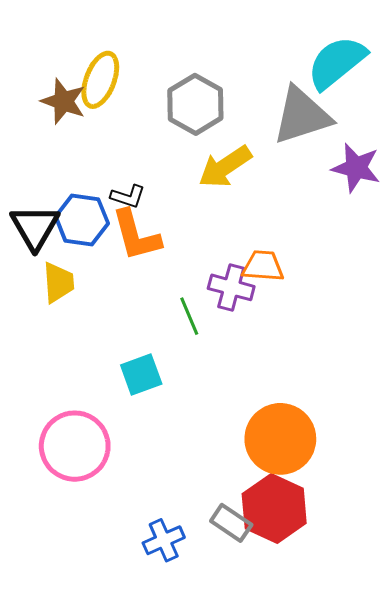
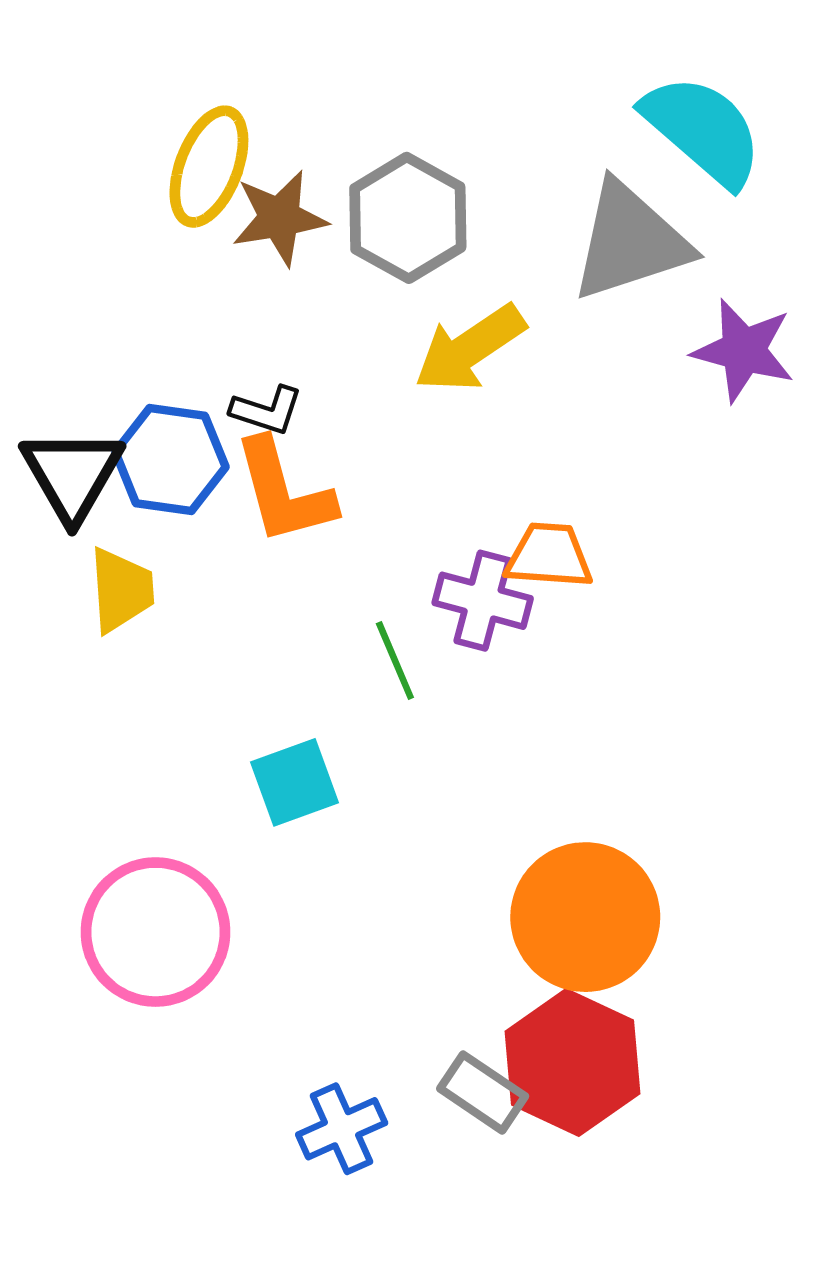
cyan semicircle: (337, 62) -> (703, 130), turned 80
brown star: (63, 101) -> (280, 218), moved, turned -30

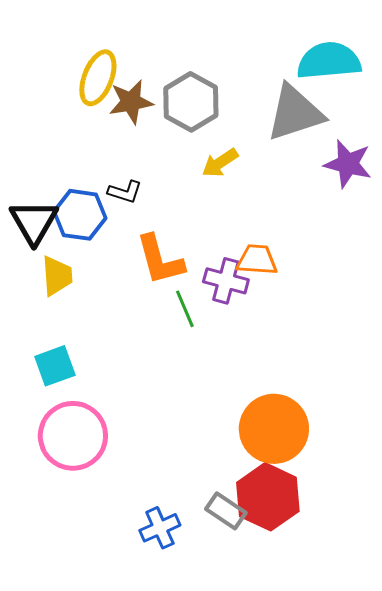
cyan semicircle: (703, 130) -> (329, 61), turned -46
yellow arrow: (470, 348) -> (220, 163), size x0.7
orange L-shape: (284, 492) -> (160, 260), moved
cyan square: (294, 782) -> (55, 366), moved

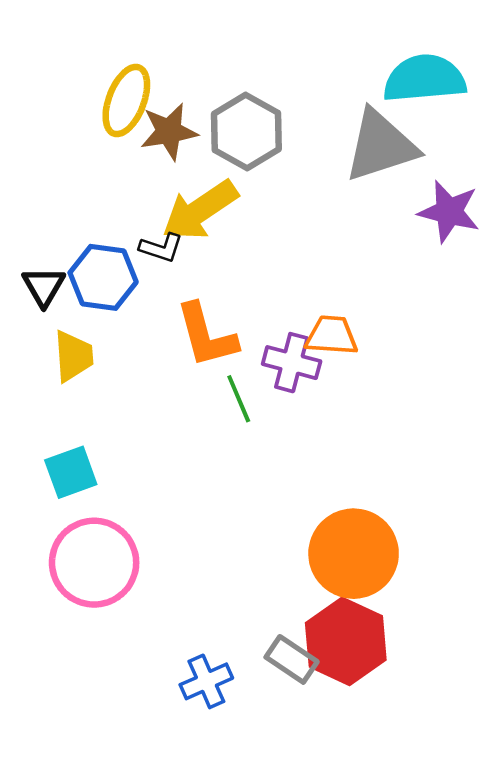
yellow arrow: (220, 163) -> (200, 210), moved, size x1.6
black triangle: (34, 222) -> (44, 286), size x0.7

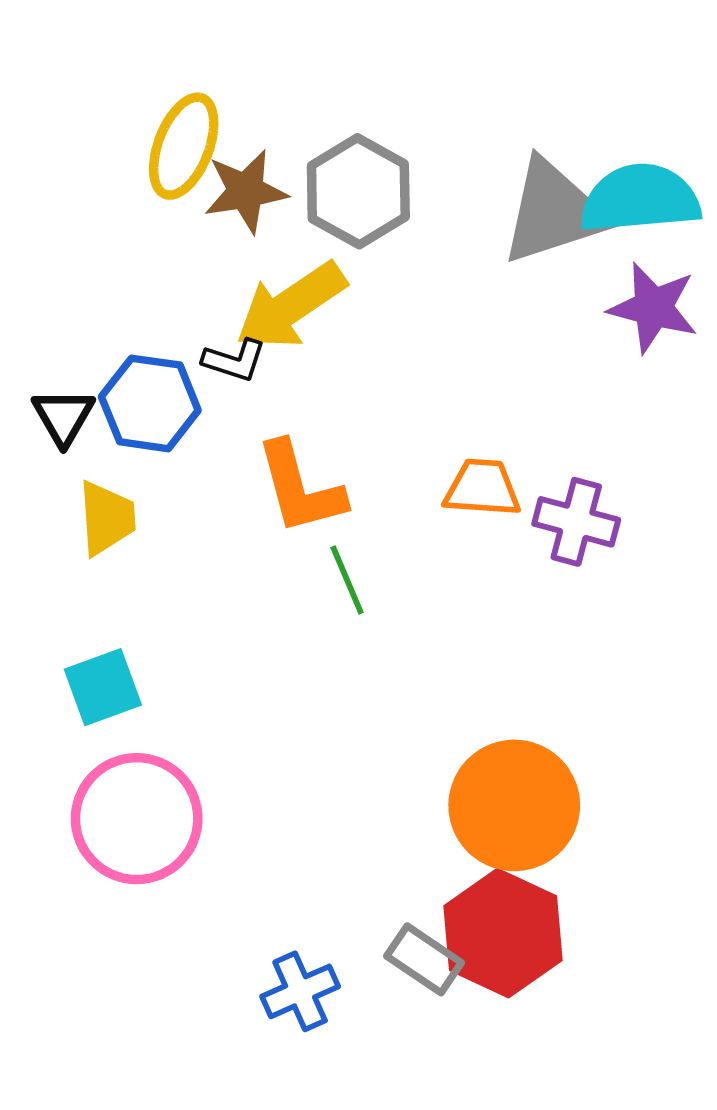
cyan semicircle: (425, 79) -> (640, 199), moved
purple cross: (292, 363) -> (576, 522), moved

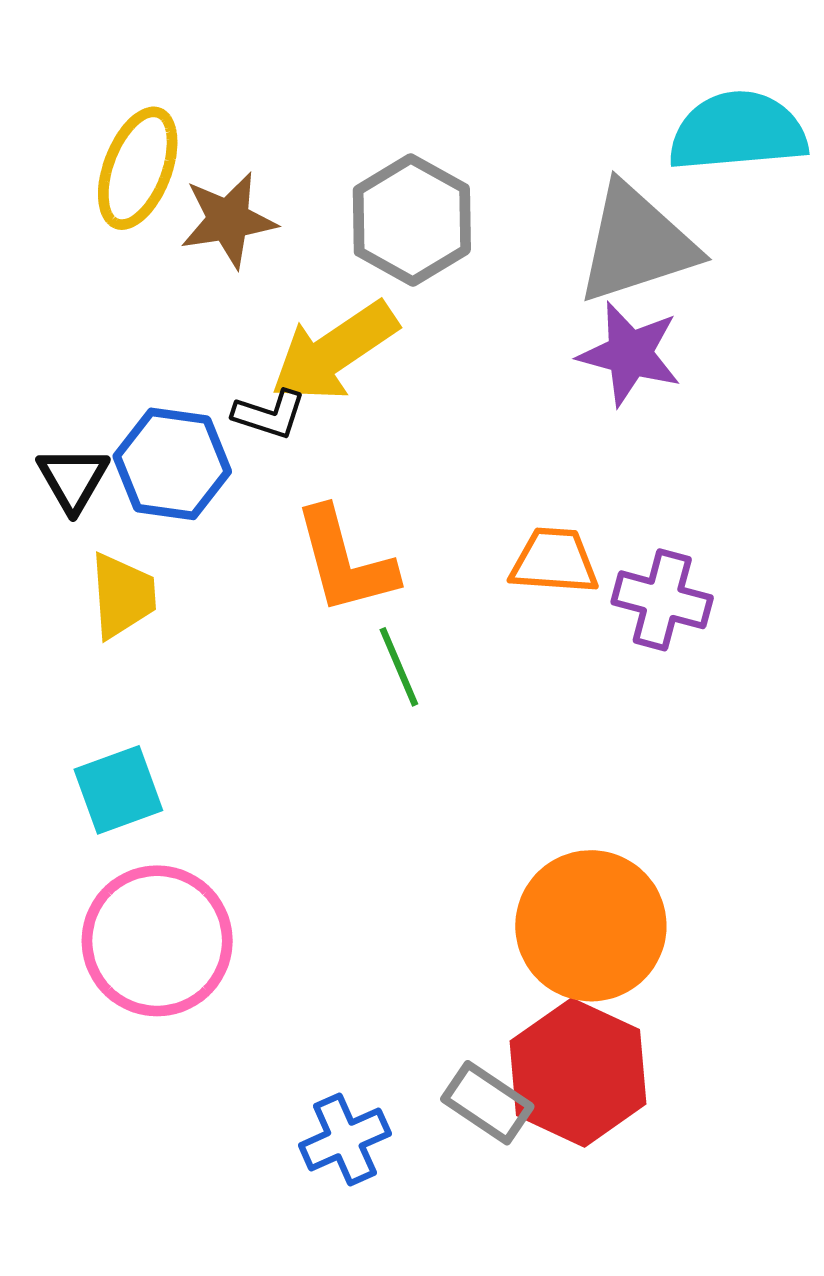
yellow ellipse: (184, 146) -> (138, 168), moved
brown star: (246, 191) -> (228, 220), moved
cyan semicircle: (640, 199) -> (738, 132), moved
purple star: (653, 308) -> (630, 354), moved

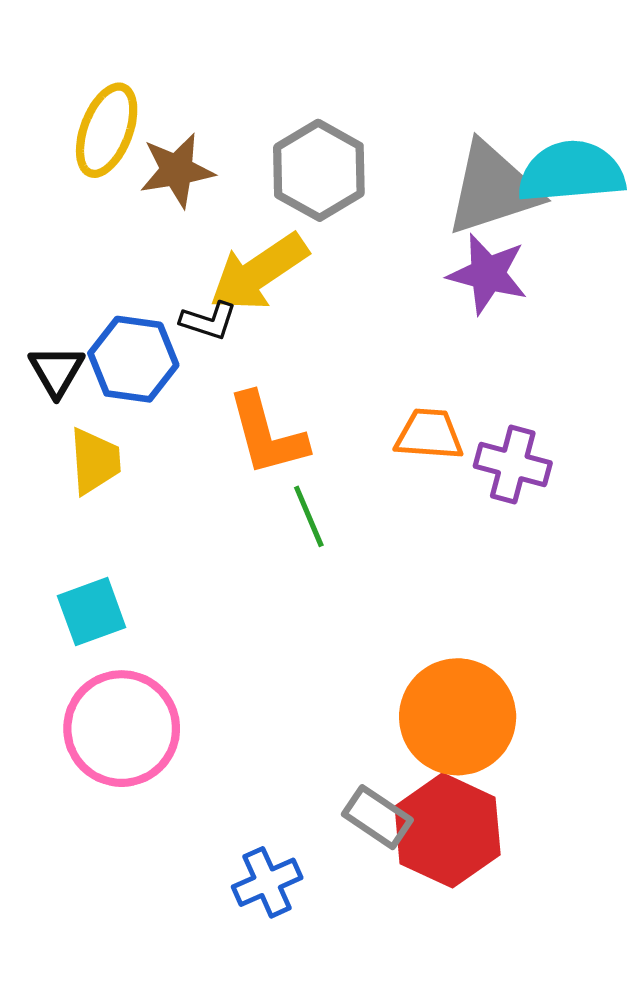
cyan semicircle: (738, 132) -> (571, 172), moved
gray rectangle: (487, 1103) -> (377, 817), moved

